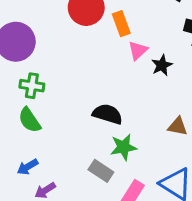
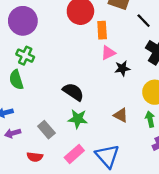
gray rectangle: (101, 171) -> (46, 130), moved

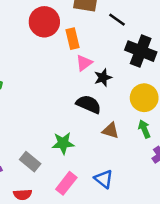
black semicircle: (73, 92) -> (89, 104), moved
blue triangle: (107, 156) -> (104, 179), size x0.7

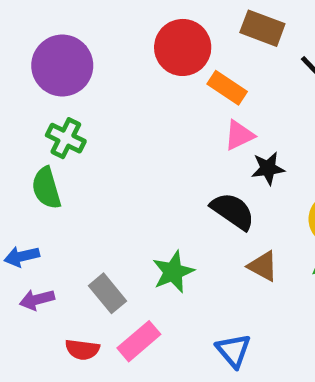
orange rectangle: (72, 39) -> (227, 88), turned -54
green star: (63, 143) -> (173, 272), turned -30
pink rectangle: (66, 183) -> (139, 341), moved

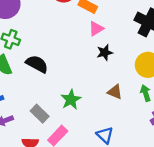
black star: (268, 168) -> (105, 52), moved
black semicircle: (233, 211) -> (37, 64), moved

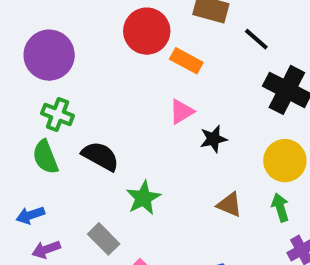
pink triangle: (96, 29) -> (182, 112), moved
green star: (71, 100) -> (143, 198), moved

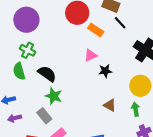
black line: (256, 39) -> (120, 23), moved
green star: (143, 198) -> (54, 96), moved, turned -30

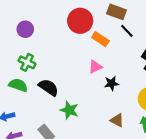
purple circle: (26, 20) -> (25, 29), size x0.6
green semicircle: (19, 71) -> (18, 85), turned 126
green star: (54, 96) -> (69, 110), moved

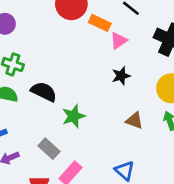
pink triangle: (95, 67) -> (119, 41), moved
green star: (69, 110) -> (73, 116), turned -30

